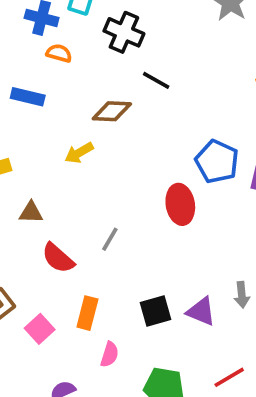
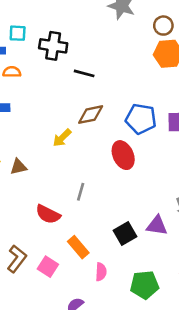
brown diamond: (112, 111) -> (91, 115), moved
yellow arrow: (79, 153) -> (62, 138), moved
brown triangle: (31, 212) -> (18, 167), moved
orange rectangle: (87, 313) -> (78, 247), turned -40

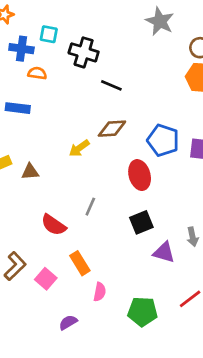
black square: (125, 233) -> (141, 222), moved

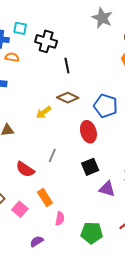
black line: (111, 85) -> (67, 66), turned 56
brown diamond: (112, 129) -> (68, 98), turned 30

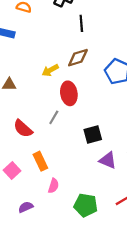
brown diamond: (68, 98) -> (78, 58), turned -50
red ellipse: (88, 132) -> (69, 93), moved

